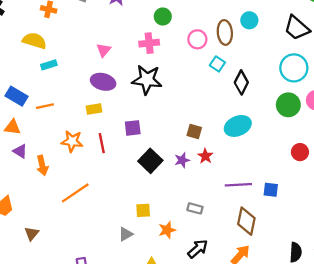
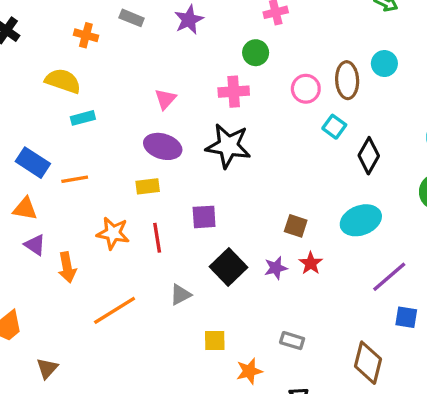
purple line: (238, 185) -> (389, 277), moved, turned -40
gray triangle: (126, 234) -> (180, 295), moved

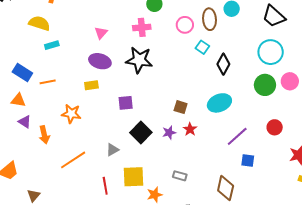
red line: (157, 238) -> (105, 186), moved
yellow square: (215, 340) -> (133, 177), size x1.6

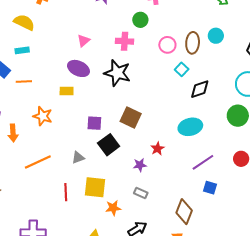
cyan rectangle: (52, 45) -> (22, 50), moved
black diamond: (223, 64) -> (200, 89), turned 35
purple square: (126, 103) -> (94, 123), moved
brown square: (181, 107) -> (131, 118), moved, size x1.5
purple star: (169, 133) -> (140, 165), moved

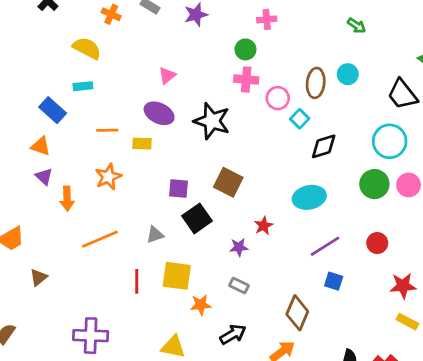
pink cross: (125, 41) -> (246, 80), moved
pink circle: (167, 45) -> (278, 98), moved
orange line: (24, 81) -> (107, 130), moved
orange star: (43, 116) -> (108, 177), turned 30

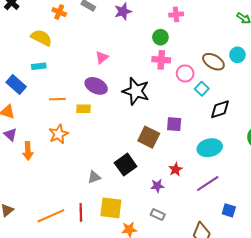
brown ellipse: (316, 83) -> (213, 62), turned -65
purple square: (179, 188) -> (174, 124), moved
orange line: (100, 239) -> (51, 216), moved
purple line: (325, 246) -> (208, 184), moved

